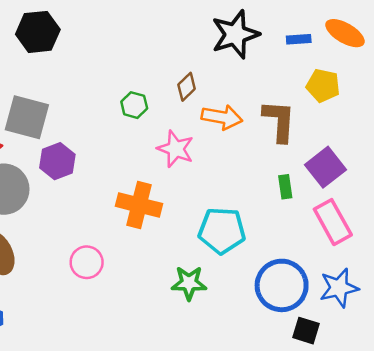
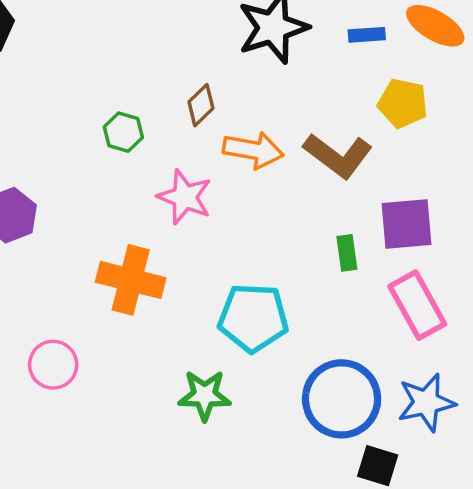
brown L-shape: (279, 121) -> (338, 156), turned 123
purple square: (325, 167) -> (406, 224), turned 33

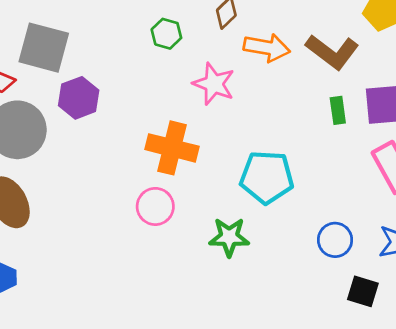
green rectangle: (347, 253) -> (338, 110), moved
pink circle: (53, 365) -> (155, 206), moved
blue circle: (342, 399) -> (335, 240), size x0.6

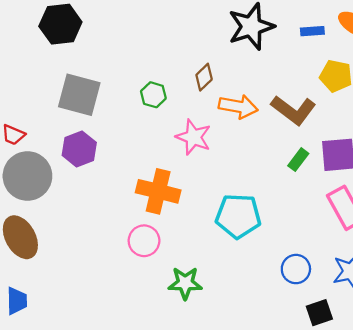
gray square: (44, 48) -> (79, 95), moved
green rectangle: (338, 110) -> (298, 160), turned 45
green star: (229, 237) -> (185, 283), moved
black square: (363, 291) -> (319, 313), turned -36

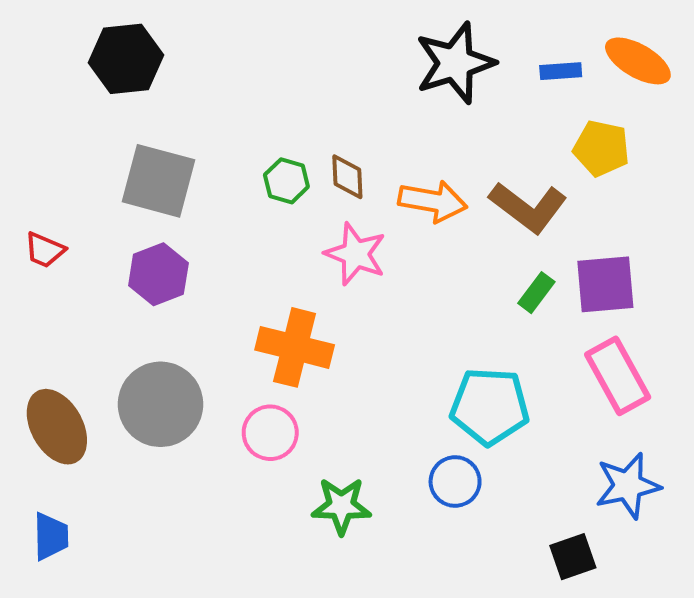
brown diamond: (204, 77) -> (347, 177), moved, turned -48
gray circle: (27, 176) -> (160, 404), moved
cyan pentagon: (238, 216) -> (490, 406), moved
blue circle: (296, 269) -> (455, 481), moved

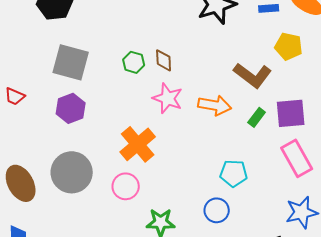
orange arrow: (433, 201) -> (215, 105), moved
orange cross: (295, 347) -> (138, 144), turned 36
cyan pentagon: (490, 406) -> (234, 173), size x0.7

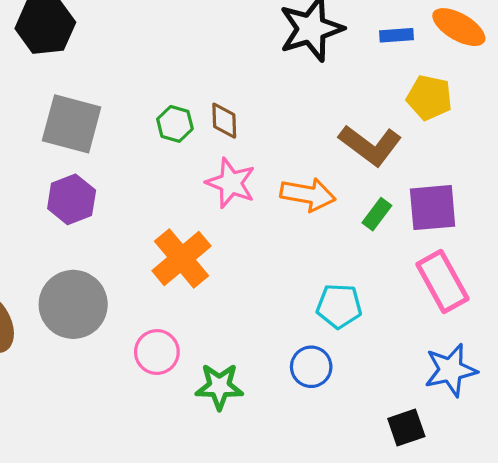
pink circle: (126, 186) -> (157, 352), moved

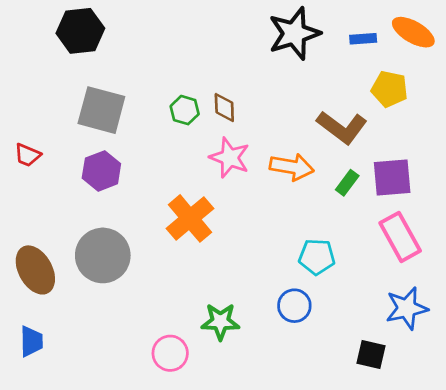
pink circle: (157, 352) -> (170, 353), moved
black square: (406, 427) -> (371, 355), turned 32

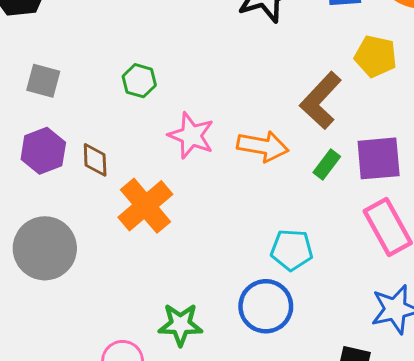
brown diamond: (224, 107) -> (95, 160), moved
gray square: (101, 110) -> (43, 81), size x0.6
brown L-shape: (342, 127) -> (321, 101), turned 96
blue circle: (294, 306) -> (266, 306), size x1.4

